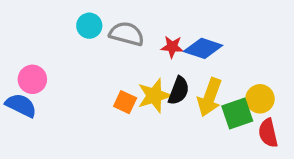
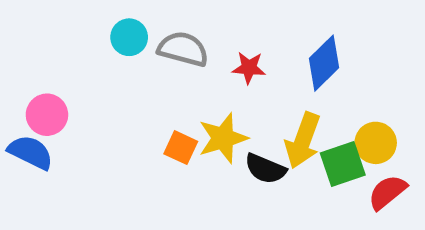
blue diamond: (203, 48) -> (324, 63), moved, turned -63
black semicircle: (179, 91) -> (265, 169), moved, turned 92
red semicircle: (268, 133) -> (387, 192), turned 64

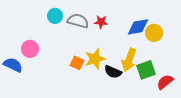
blue diamond: (324, 63) -> (138, 27), turned 35
red star: (249, 68) -> (101, 22), moved
pink circle: (47, 115) -> (30, 49), moved
yellow circle: (376, 143) -> (154, 33), moved

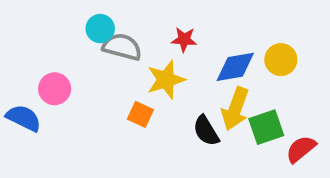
gray semicircle: (78, 21) -> (122, 47), moved
blue diamond: (138, 27) -> (235, 67), moved
yellow star: (95, 59) -> (166, 80), moved
black semicircle: (113, 72) -> (206, 131), turned 36

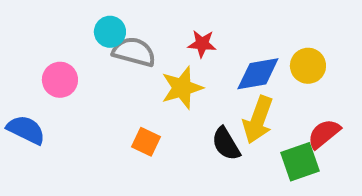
pink circle: (55, 89) -> (60, 80), moved
orange square: (140, 114) -> (146, 142), moved
green square: (266, 127) -> (300, 162), moved
red semicircle: (301, 149) -> (324, 134), moved

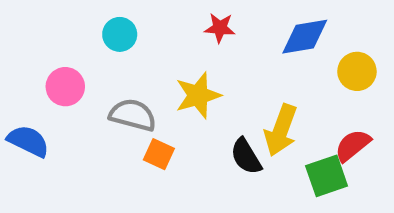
red star: (202, 44) -> (220, 28), moved
gray semicircle: (134, 52) -> (133, 115), moved
yellow circle: (308, 66) -> (357, 71), moved
blue diamond: (258, 74) -> (305, 37), moved

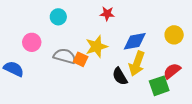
blue diamond: (305, 37) -> (135, 41), moved
orange square: (159, 154) -> (81, 59), moved

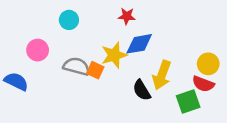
yellow circle: (174, 35) -> (208, 64), moved
blue diamond: (135, 41) -> (139, 44), moved
red semicircle: (172, 71) -> (203, 84), turned -120

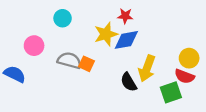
red star: (127, 16) -> (125, 16), moved
yellow star: (114, 55) -> (106, 34), moved

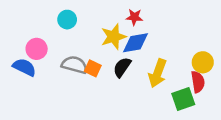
blue semicircle: (15, 74) -> (24, 67), moved
red semicircle: (185, 76) -> (198, 82), turned -120
black semicircle: (129, 82) -> (122, 67), moved, turned 66

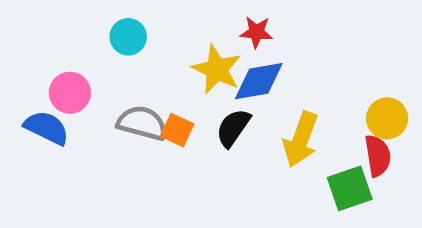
yellow star: (114, 37) -> (217, 69), turned -30

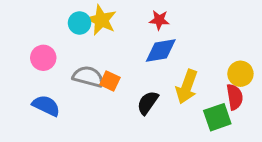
yellow star: (217, 69) -> (101, 20), moved
blue semicircle: (47, 128) -> (46, 106), moved
black semicircle: (233, 128) -> (148, 103), moved

